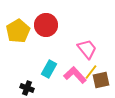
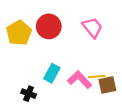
pink trapezoid: (87, 49) -> (92, 28), moved
yellow line: (91, 72) -> (97, 76), turned 49

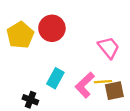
pink trapezoid: (92, 28) -> (109, 48), moved
pink L-shape: (80, 80) -> (85, 85), turned -90

